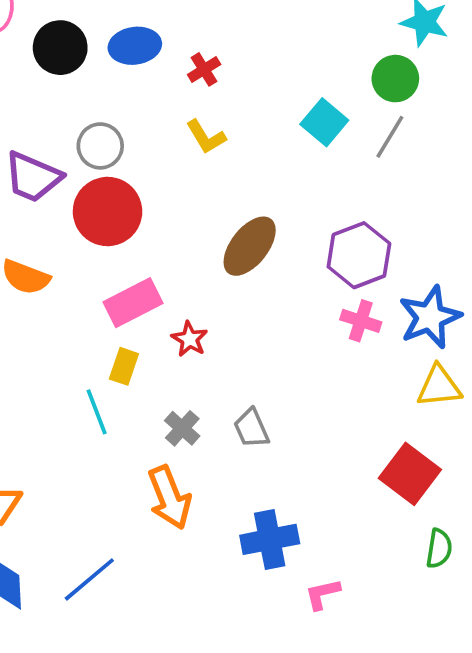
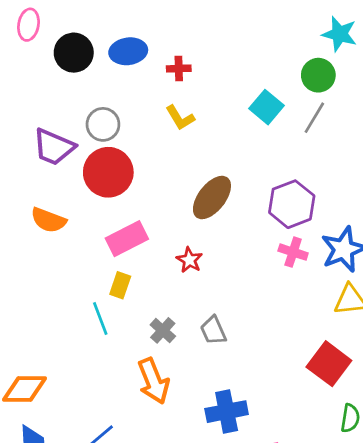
red cross: (204, 69) -> (179, 69), turned 30
red star: (189, 339) -> (189, 260), moved

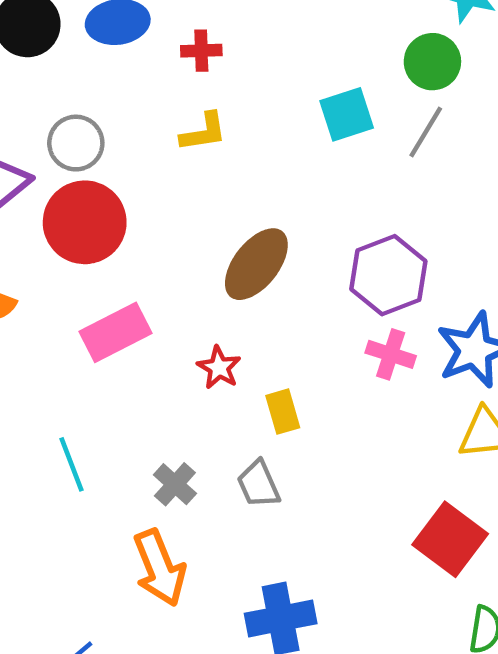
cyan square: (266, 107) -> (347, 114), turned 32
yellow L-shape: (180, 118) -> (204, 132), turned -68
yellow rectangle: (120, 285) -> (283, 412), moved, turned -35

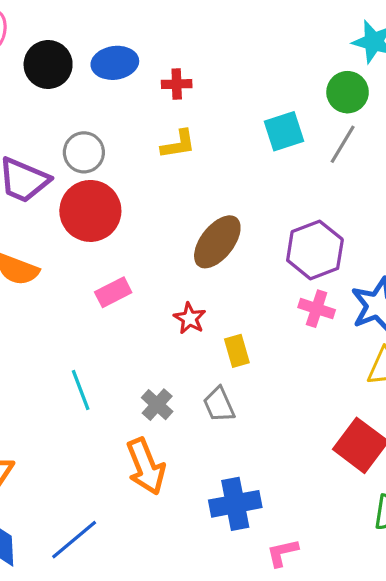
pink rectangle: (115, 332) -> (113, 292), size x0.7

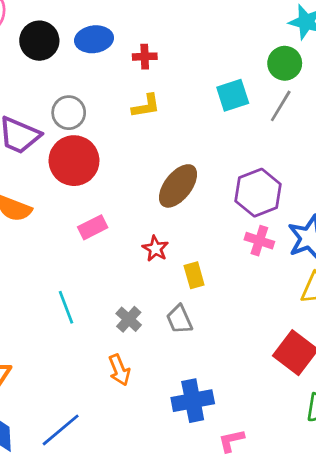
orange arrow: (146, 466) -> (119, 370), size x0.7

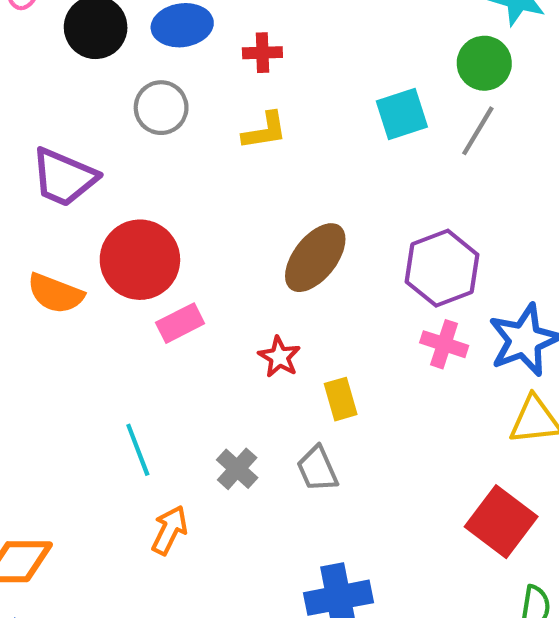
gray circle: (69, 113) -> (161, 108), moved
red circle: (74, 161) -> (140, 260), moved
orange arrow: (119, 370) -> (170, 530), moved, turned -132

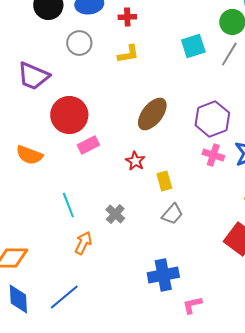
orange semicircle: (55, 293) -> (29, 155), moved
gray trapezoid: (317, 469) -> (172, 214), moved, turned -115

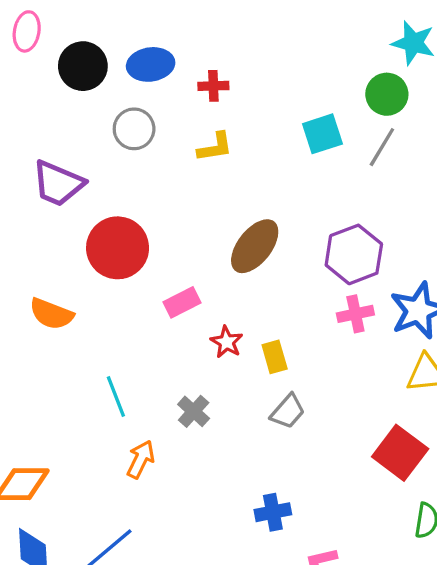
pink rectangle: (88, 145) -> (182, 302), moved
pink cross: (213, 155) -> (355, 314), turned -30
red star: (135, 161) -> (227, 342), moved
blue cross: (163, 275) -> (273, 512), size x0.7

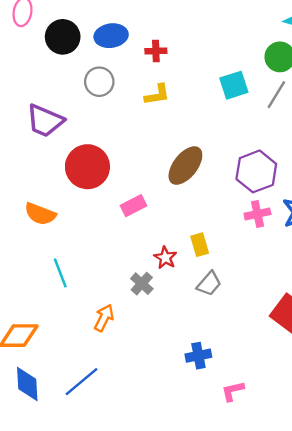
red star: (227, 342) -> (165, 258), moved
cyan line: (116, 397) -> (60, 273), moved

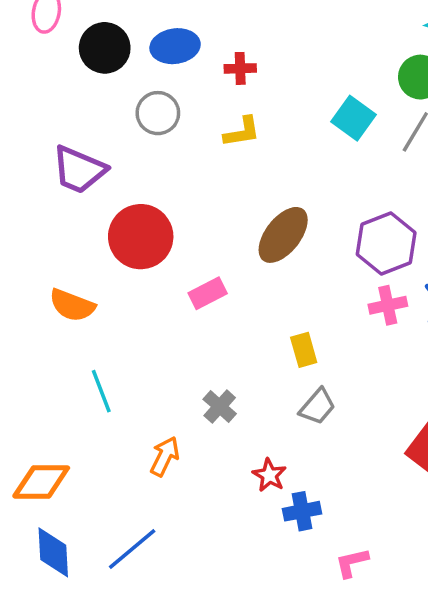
cyan square: (234, 85) -> (353, 118), turned -36
red star: (165, 258) -> (269, 475), moved

